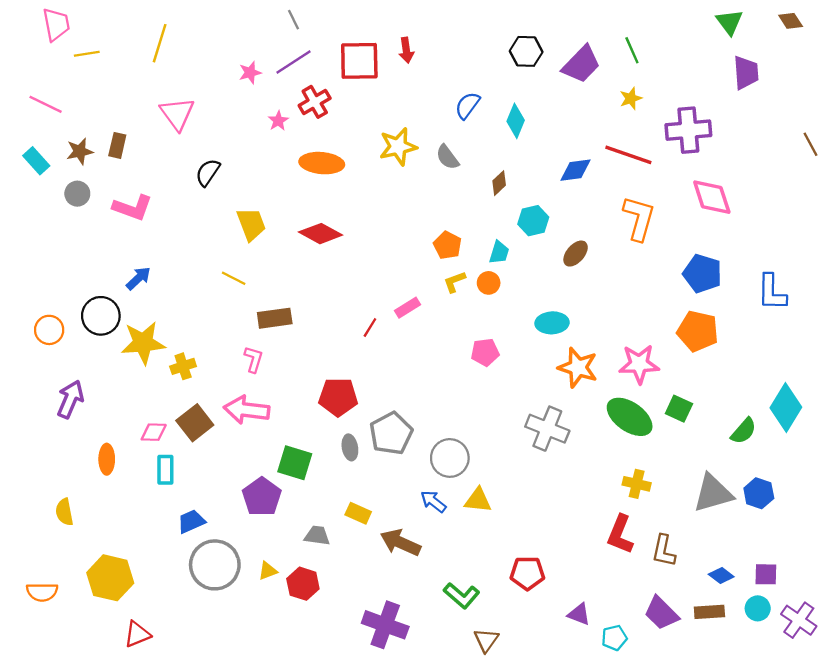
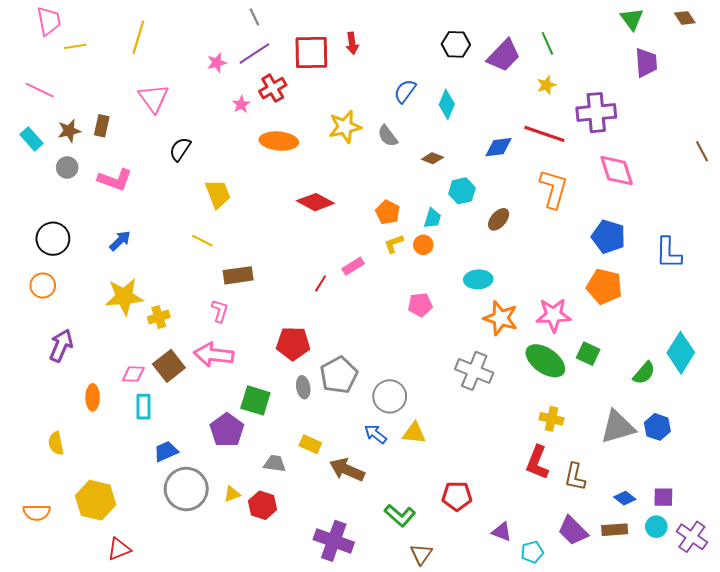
brown line: (811, 144) -> (702, 151), moved
brown diamond: (499, 183) -> (432, 158), turned 65
red diamond: (321, 234) -> (315, 202), moved
black circle: (101, 316) -> (53, 239), moved

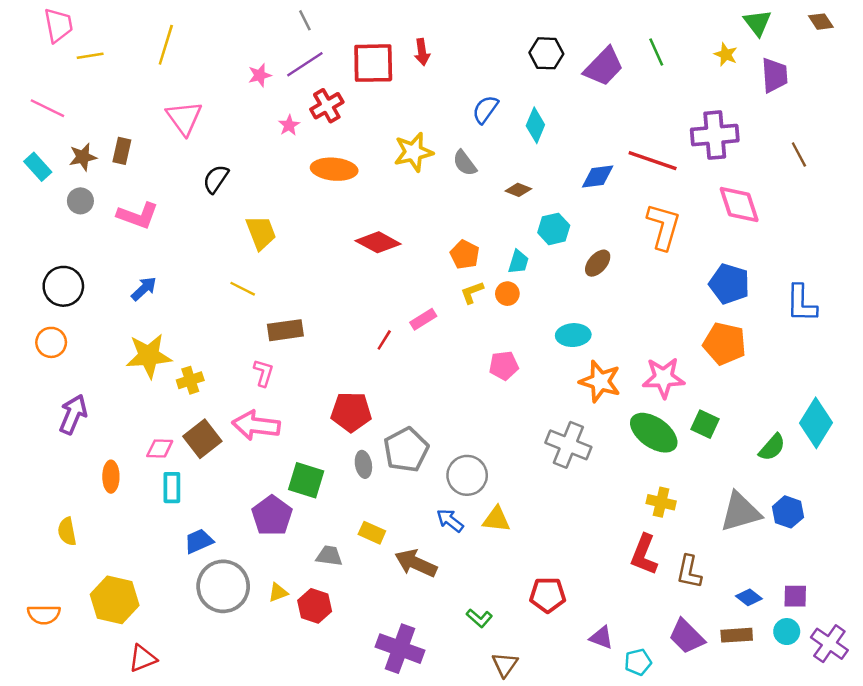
yellow star: (546, 85) -> (726, 54), moved, turned -30
brown line: (702, 151) -> (799, 155), moved
green L-shape: (400, 515) -> (479, 618), size x0.7

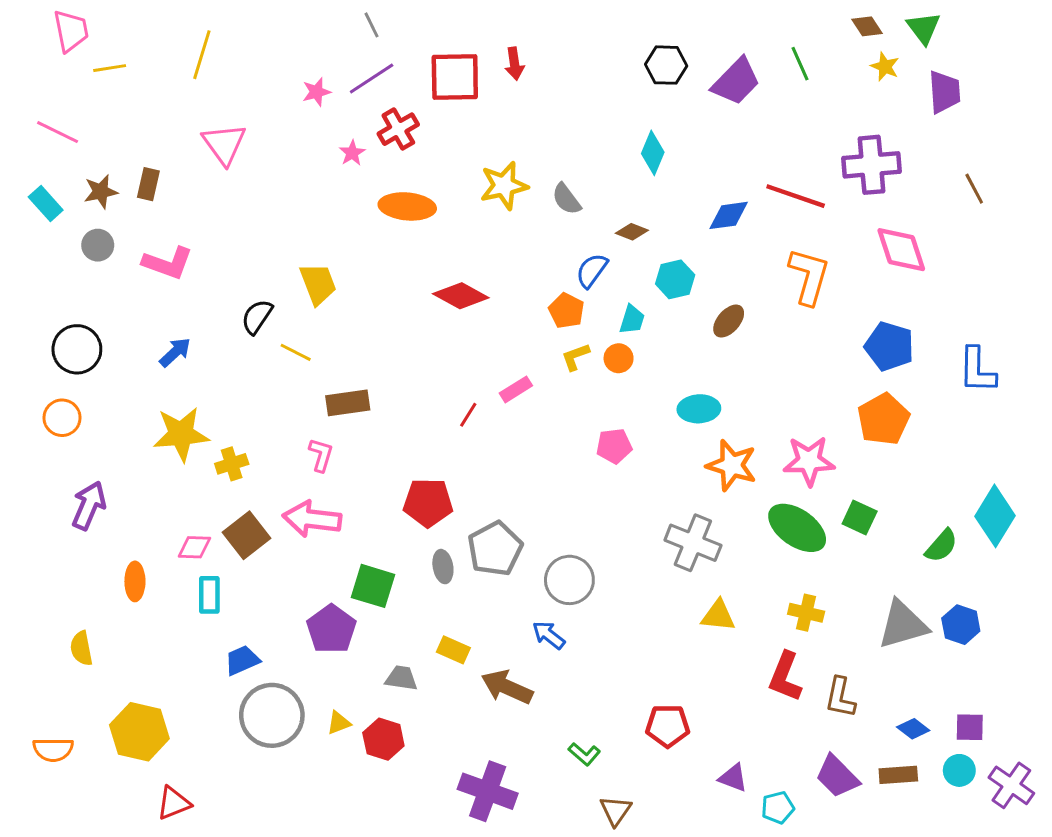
brown diamond: (821, 22) -> (867, 26), moved
blue semicircle: (485, 109) -> (592, 270), moved
black semicircle: (216, 179) -> (257, 317), moved
orange pentagon: (725, 344) -> (883, 419), turned 30
yellow triangle: (496, 519) -> (718, 616), moved

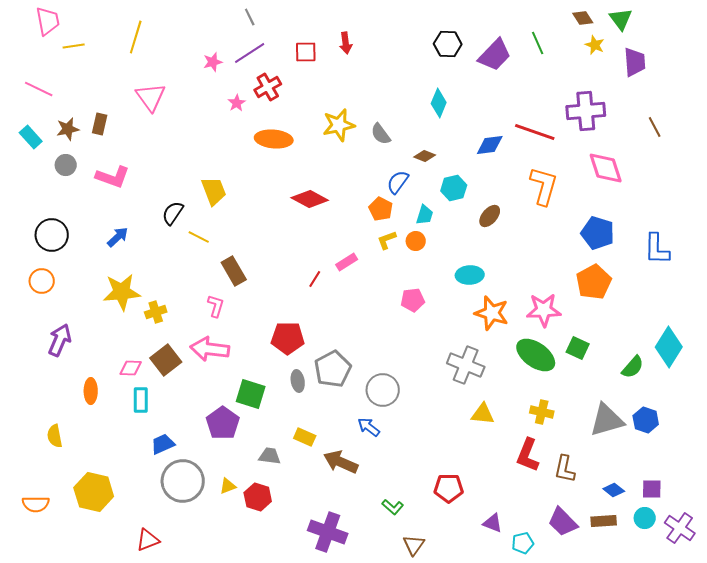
red square: (455, 77) -> (306, 52), size x0.6
brown rectangle: (348, 403) -> (234, 271), turned 68
red triangle: (174, 803) -> (148, 540), moved

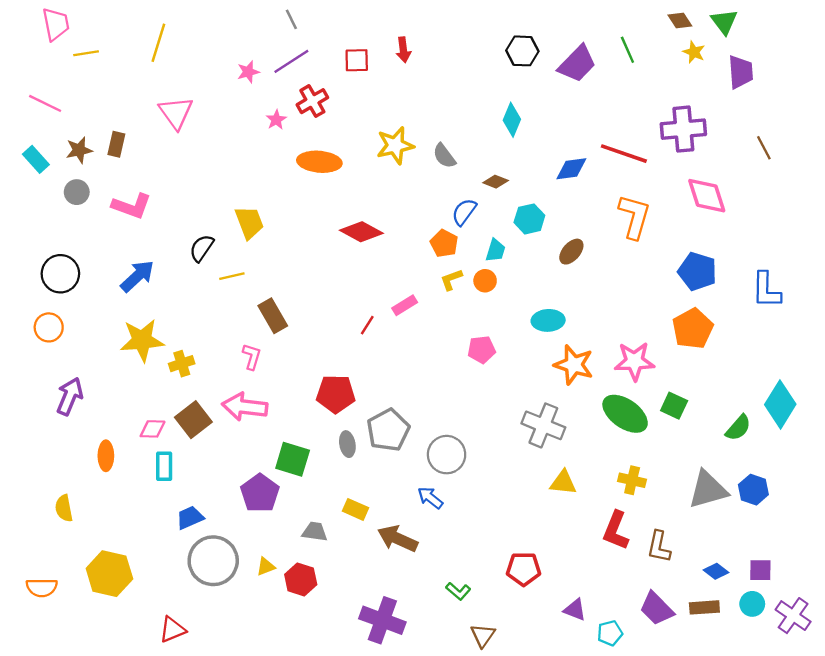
blue arrow: (118, 237) -> (137, 276), size x1.4
yellow line: (199, 237) -> (232, 276), turned -40

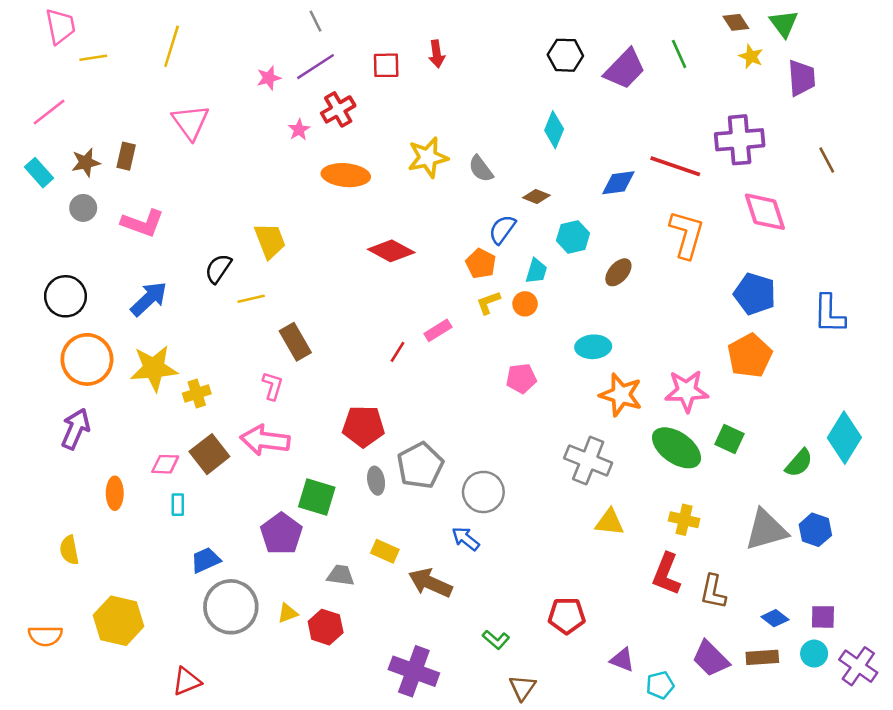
pink line: (45, 103) -> (49, 112), turned -64
orange circle: (49, 327) -> (87, 359), moved, size x1.6
cyan rectangle: (164, 466) -> (178, 505), size x0.7

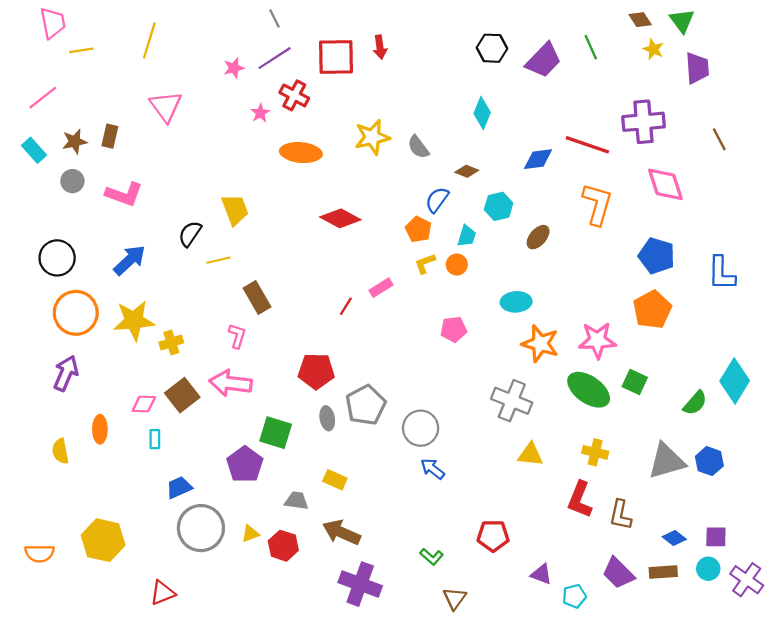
red square: (386, 65) -> (336, 57), size x1.6
red cross: (338, 109) -> (294, 95), turned -32
blue arrow: (466, 539) -> (433, 469), moved
yellow semicircle: (69, 550) -> (60, 451), moved
brown arrow: (430, 583) -> (341, 532), moved

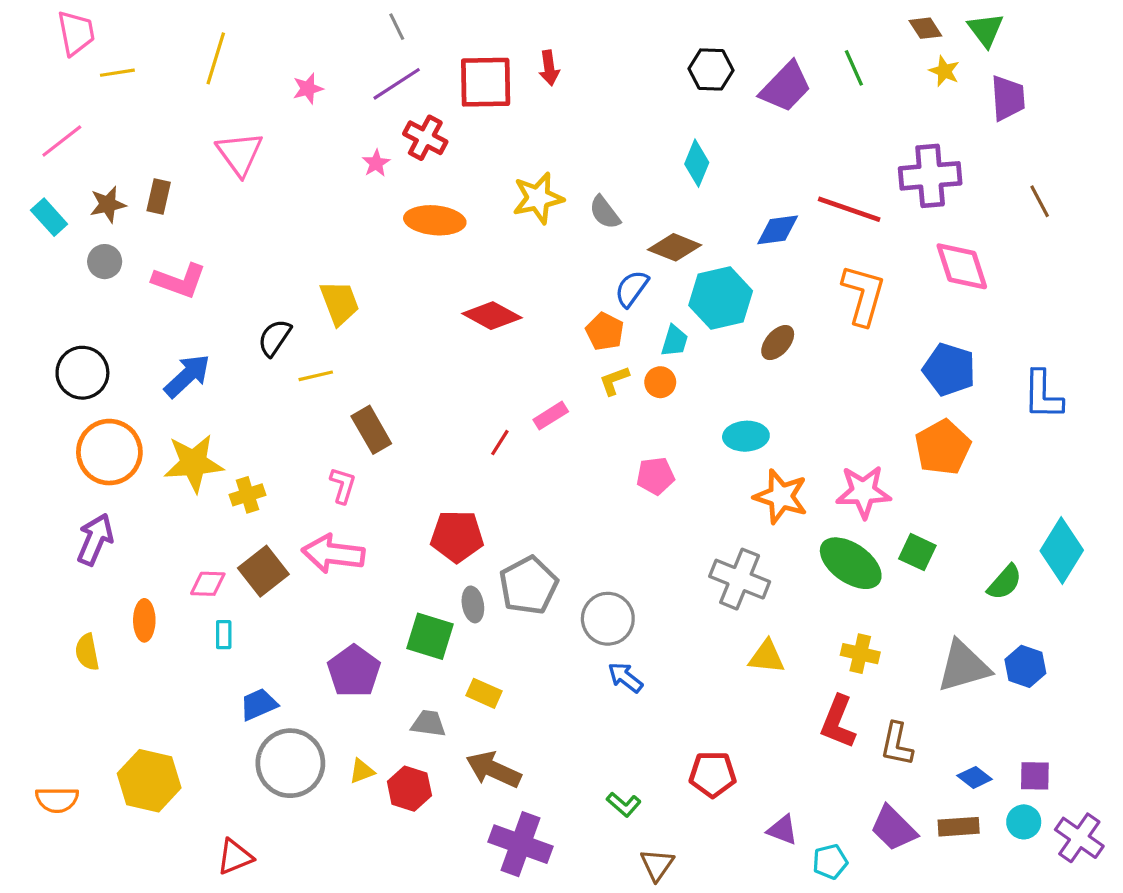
pink star: (234, 68) -> (308, 89), moved
brown diamond: (467, 171) -> (675, 247), size x1.5
cyan hexagon: (499, 206) -> (721, 298), size x1.5
green square: (276, 433) -> (430, 636), moved

